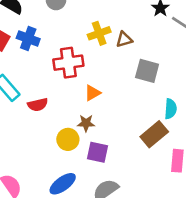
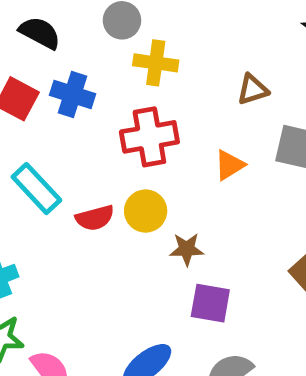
yellow cross: (99, 33) -> (156, 63), moved, turned 30
orange triangle: (93, 93) -> (229, 165), moved
yellow circle: (68, 139) -> (146, 211), moved

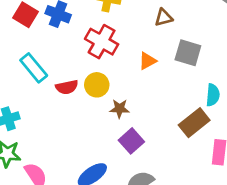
red cross: (149, 137) -> (102, 42), turned 36
purple square: (210, 303) -> (131, 141), turned 35

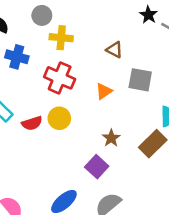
brown triangle: (164, 18) -> (114, 50), turned 48
brown star: (120, 109) -> (111, 138), moved, turned -30

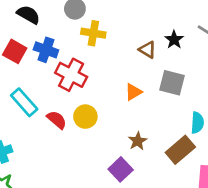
black star: (148, 15) -> (174, 40), moved
red cross: (60, 78) -> (71, 75), moved
red semicircle: (32, 123) -> (57, 120), turned -126

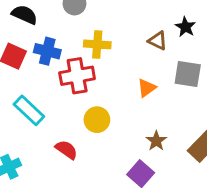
yellow cross: (93, 33) -> (97, 44), moved
red cross: (71, 75) -> (77, 76), turned -32
red semicircle: (57, 120) -> (66, 150), moved

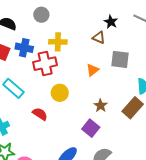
black star: (185, 27) -> (111, 22), moved

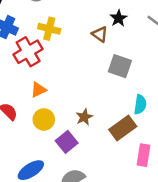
red cross: (45, 64) -> (28, 52), turned -30
orange triangle: (93, 70) -> (38, 90), moved
yellow circle: (60, 93) -> (44, 119), moved

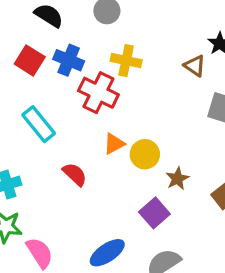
red cross: (28, 52) -> (98, 93), turned -32
yellow circle: (44, 119) -> (145, 154), moved

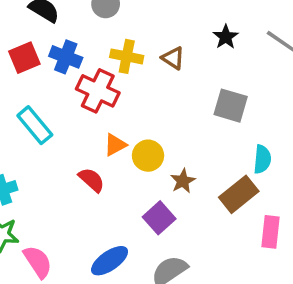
red square: (30, 60) -> (24, 58), turned 36
brown triangle: (195, 66) -> (173, 58), moved
red semicircle: (75, 174) -> (92, 180), moved

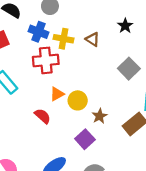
blue cross: (66, 57) -> (38, 32), moved
red cross: (98, 91) -> (46, 60), turned -30
gray square: (231, 106) -> (129, 69), turned 30

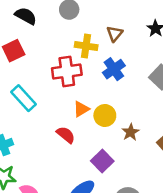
blue cross: (38, 32) -> (114, 69), moved, turned 36
brown triangle: (93, 39) -> (115, 34), moved, turned 40
purple square: (85, 139) -> (102, 161), moved

